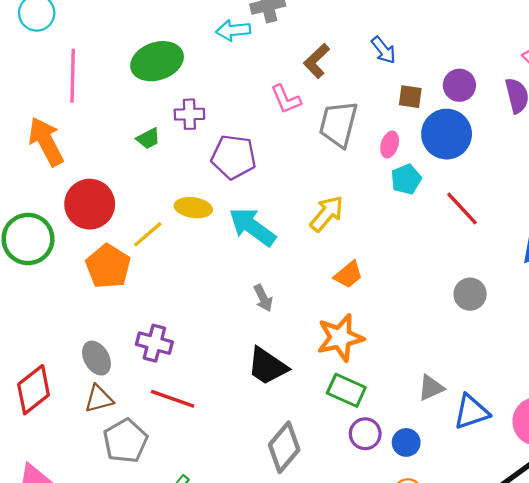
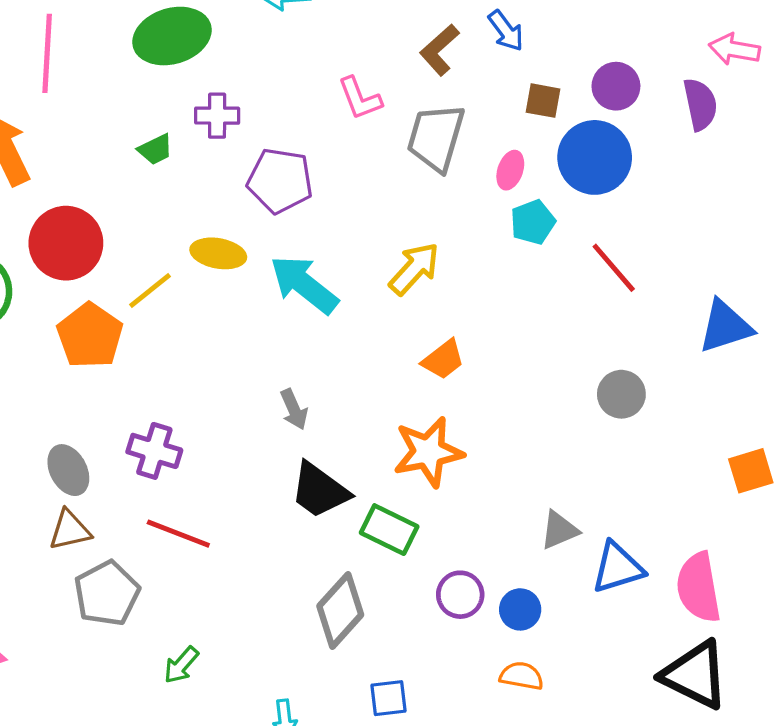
brown L-shape: (317, 61) -> (439, 50), moved
gray arrow: (263, 298) -> (294, 409), moved
green rectangle: (346, 390) -> (389, 530), moved

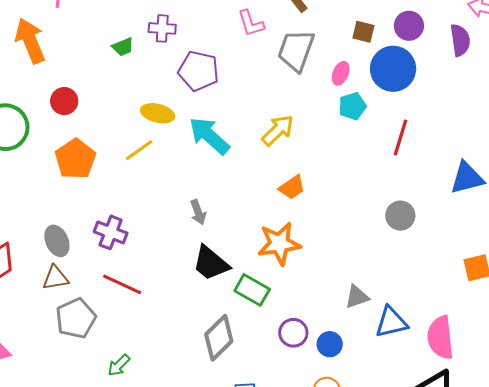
red circle: (66, 243) -> (64, 101), size x0.6
red line: (614, 268) -> (401, 137), turned 54
yellow line: (150, 290) -> (139, 150), moved

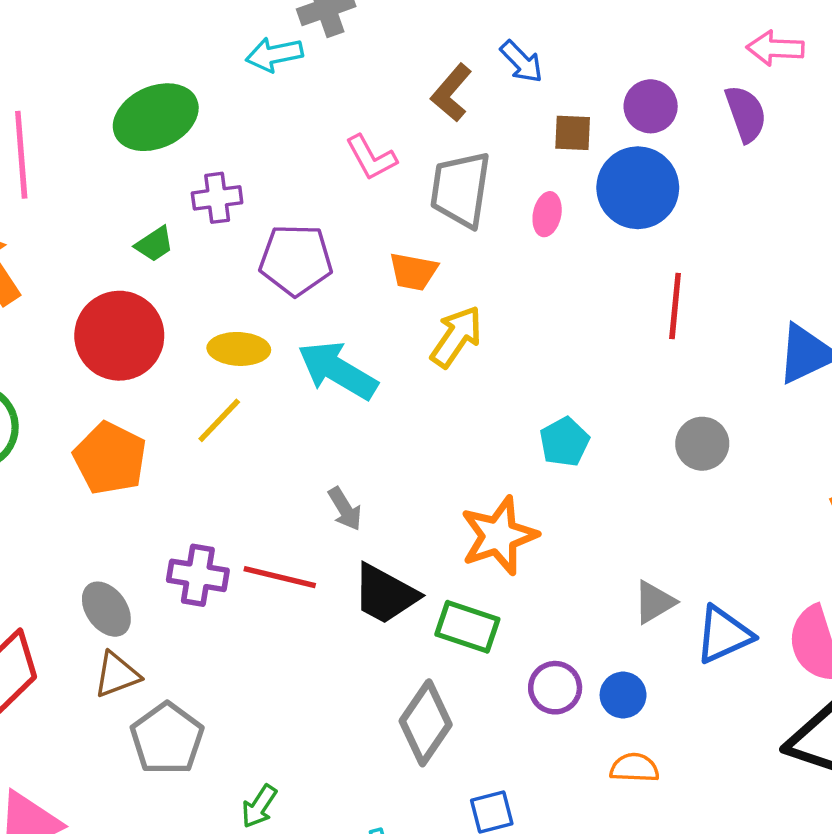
red circle: (64, 101) -> (119, 336), moved, size x1.8
cyan pentagon: (352, 106) -> (564, 442), moved
orange trapezoid: (292, 187) -> (413, 272), moved, turned 56
red line: (122, 284) -> (280, 577), moved

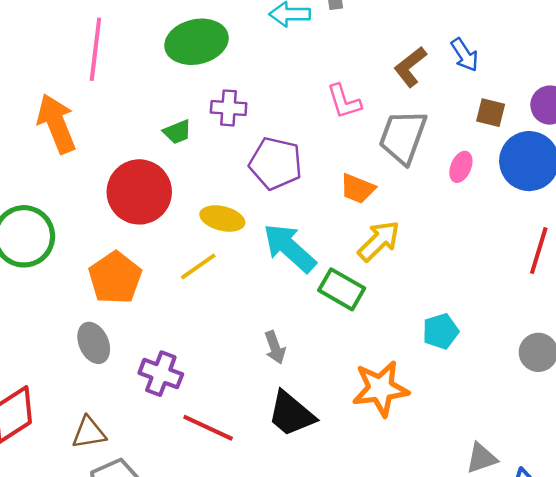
red line: (280, 577) -> (208, 428), moved
gray ellipse: (106, 609) -> (94, 343), moved
green rectangle: (467, 627) -> (342, 289), moved

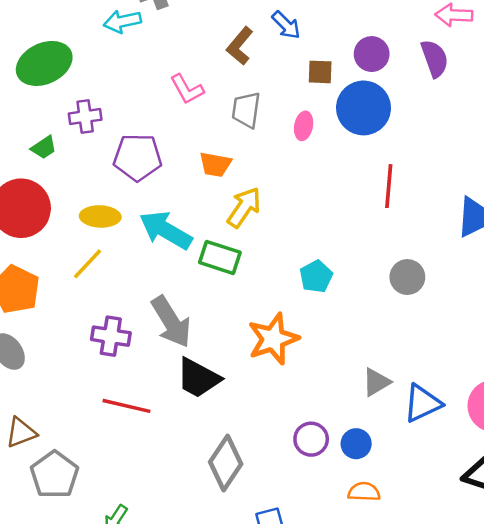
gray trapezoid: (403, 137) -> (246, 110), size x0.7
gray arrow: (275, 347) -> (171, 322), size x1.8
purple cross: (161, 374) -> (111, 336), moved

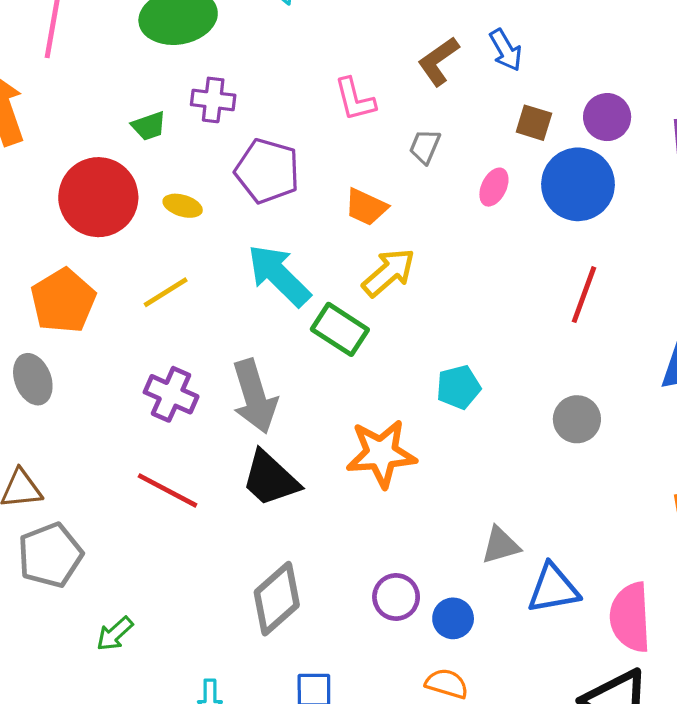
gray trapezoid: (246, 110) -> (425, 146), size x0.7
yellow ellipse: (100, 216) -> (183, 206), moved, size x0.7

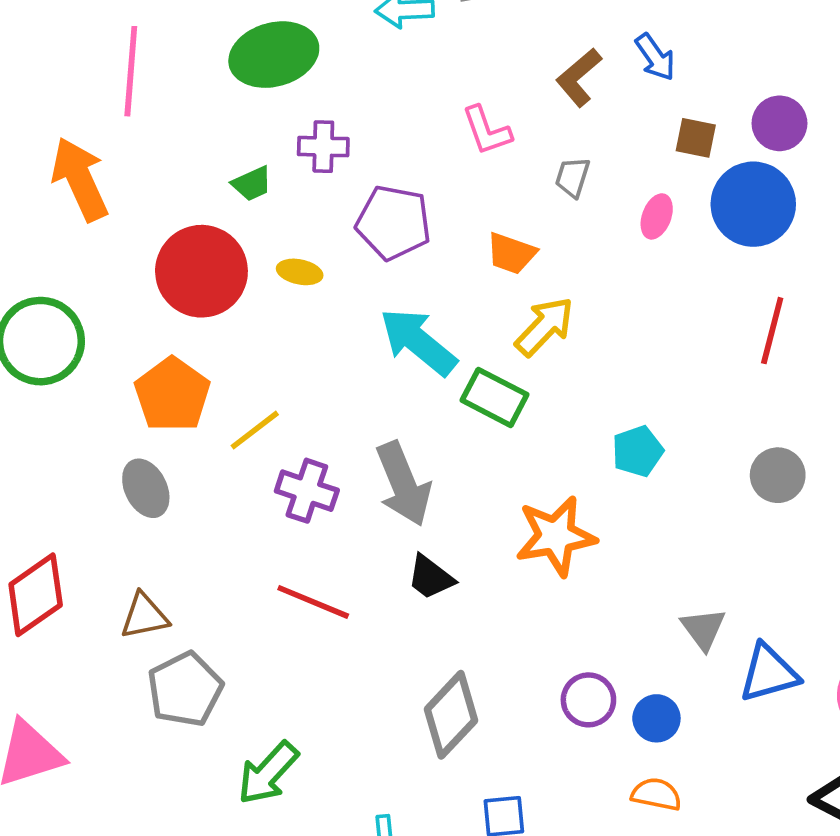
yellow line: (166, 292) -> (255, 430), moved
black trapezoid: (270, 479) -> (431, 577), size x0.7
gray triangle: (501, 545) -> (703, 629), turned -45
green arrow: (115, 634) -> (268, 773), size x1.5

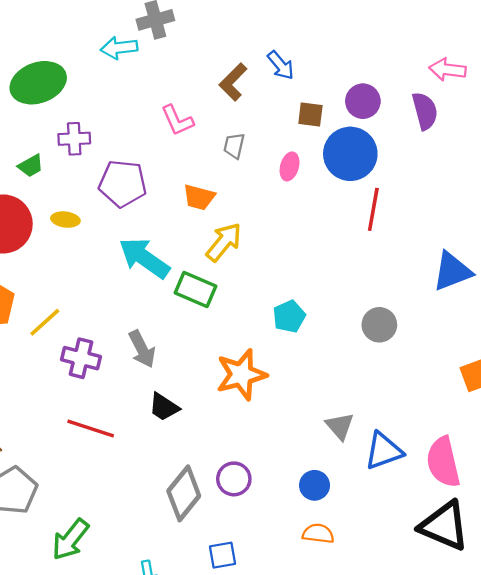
red line: (772, 331) -> (373, 209), moved
gray arrow: (403, 484) -> (142, 349), size x0.7
purple circle: (588, 700) -> (234, 479), moved

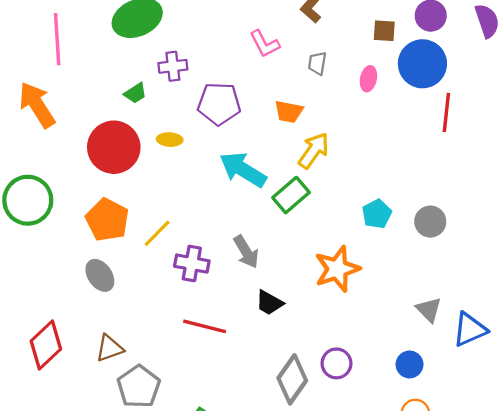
green rectangle: (196, 290) -> (291, 195), turned -60
gray circle: (379, 325) -> (430, 222), moved

